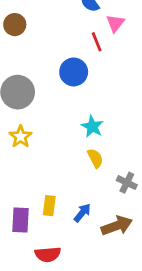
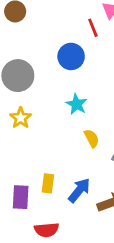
cyan star: (92, 127) -> (77, 104), moved
blue arrow: (82, 213) -> (79, 190), size x1.4

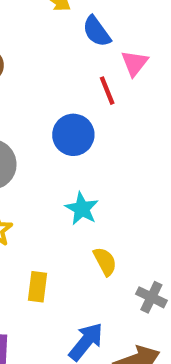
yellow rectangle: (48, 183) -> (38, 287), moved

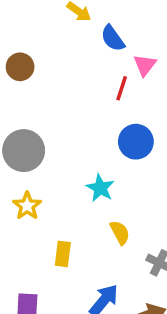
red line: (107, 91) -> (122, 88), turned 40
blue circle: (73, 135) -> (136, 142), moved

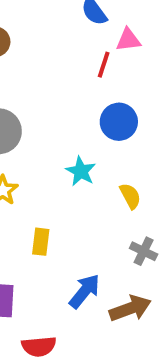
pink triangle: (145, 65) -> (128, 40), turned 45
yellow semicircle: (120, 233) -> (130, 196), moved

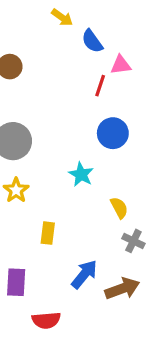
yellow semicircle: (130, 196) -> (119, 208), moved

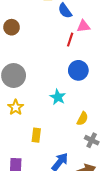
yellow semicircle: (119, 208) -> (82, 119), turned 56

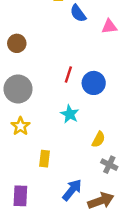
pink triangle: (83, 26) -> (109, 27), moved
brown circle: (12, 27) -> (17, 43), moved
red line: (70, 40) -> (68, 75), moved

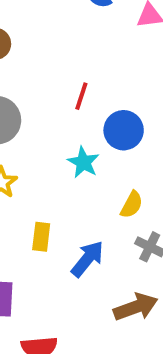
blue circle: (94, 83) -> (124, 130), moved
blue arrow: (72, 190) -> (87, 259), moved

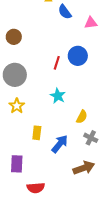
blue circle: (124, 130) -> (78, 56), moved

